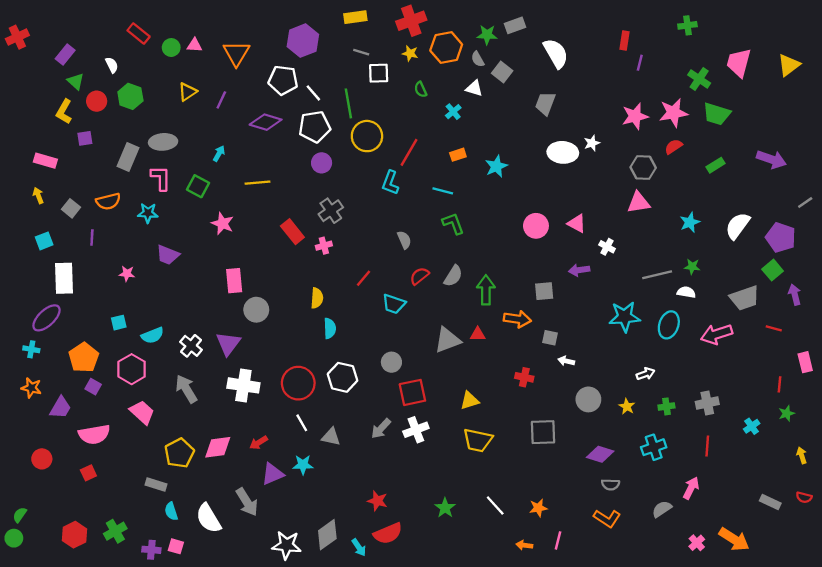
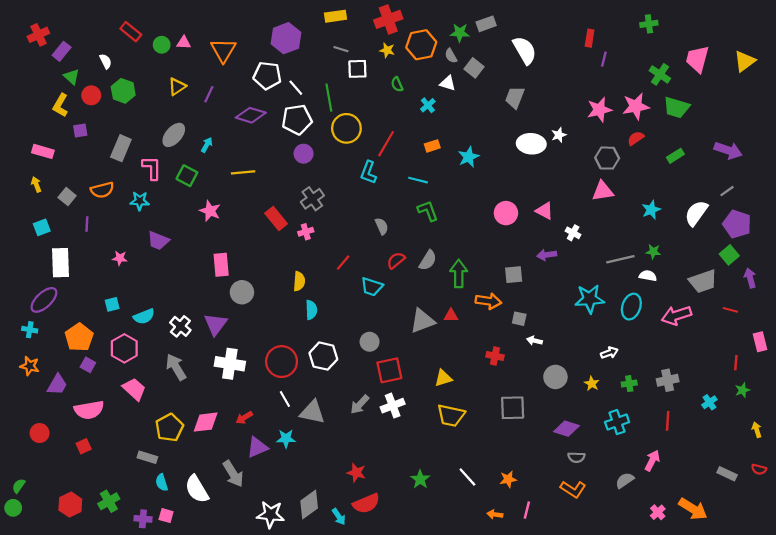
red cross: (17, 37) -> (38, 35), moved
gray ellipse: (163, 142) -> (174, 135), moved, turned -45
gray line: (805, 203) -> (727, 191), moved
gray triangle: (331, 437) -> (312, 412), size x1.4

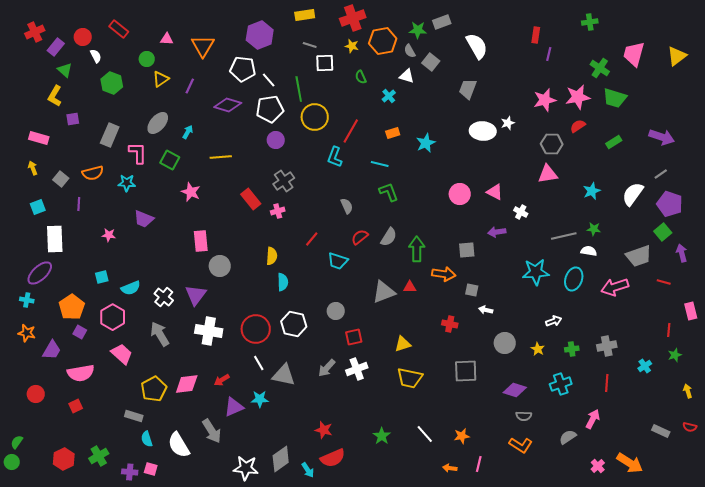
green circle: (162, 45) -> (147, 59), moved
red circle: (91, 95) -> (83, 37), moved
red square: (389, 370) -> (354, 337), size x0.7

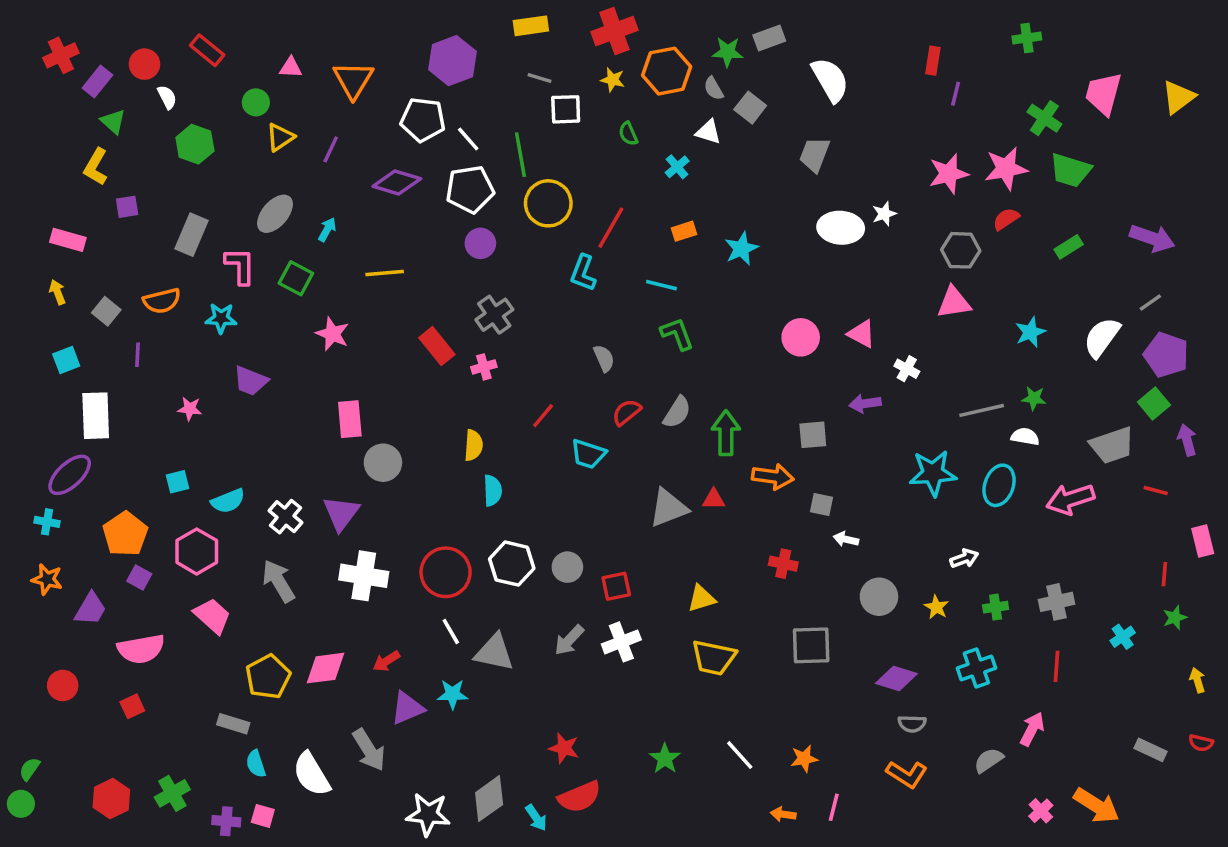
gray circle: (336, 311) -> (567, 567), moved

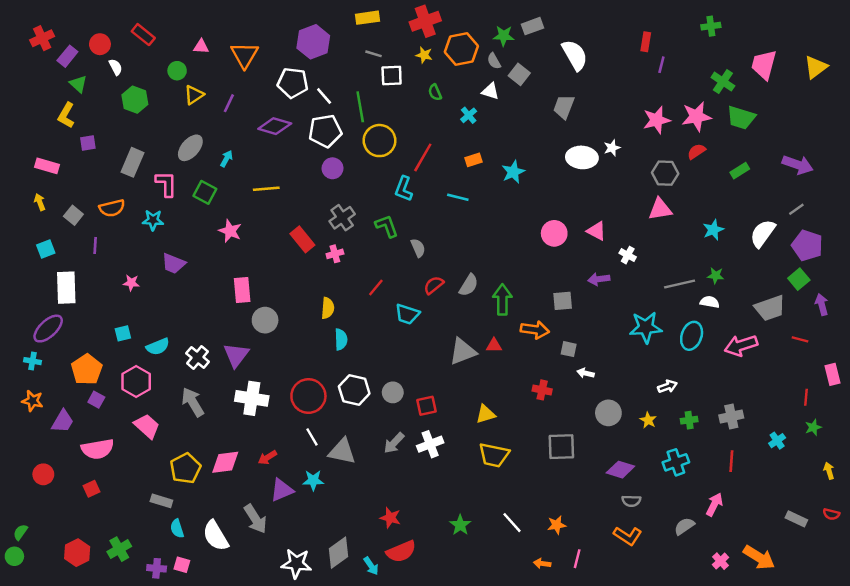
green L-shape: (677, 334) -> (387, 226), moved

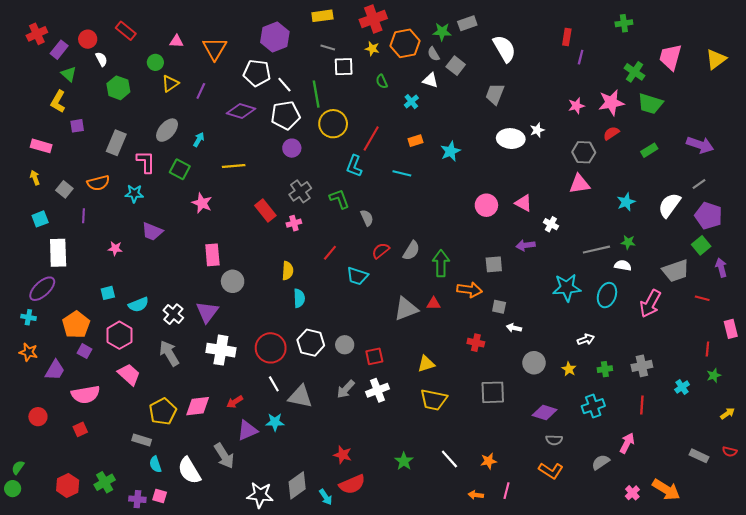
pink star: (657, 120) -> (576, 106), size x0.7
pink arrow: (741, 345) -> (650, 304), turned -44
yellow arrow: (829, 471) -> (728, 413), turned 72

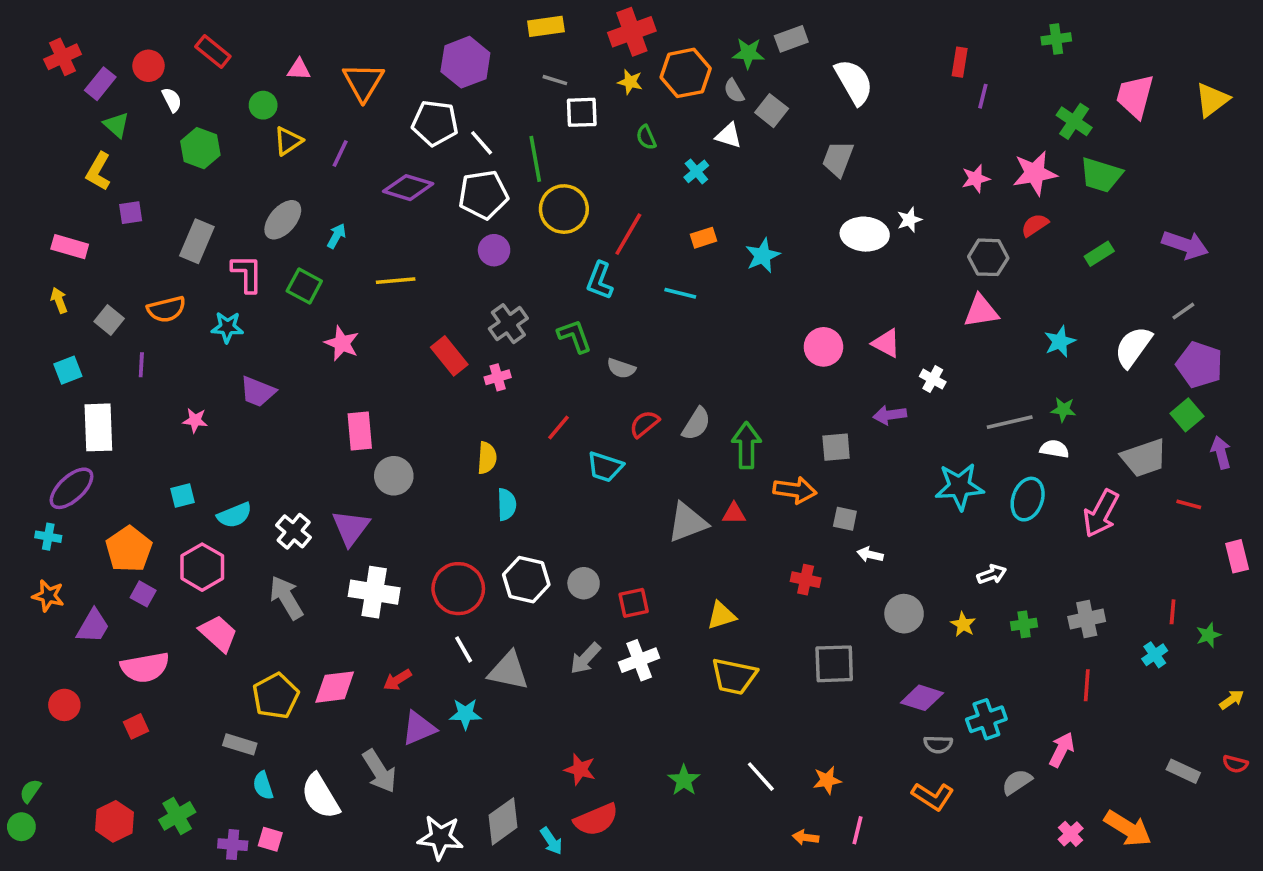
gray semicircle: (367, 218) -> (621, 368), turned 133
red line: (707, 349) -> (1173, 612), moved
cyan cross: (593, 406) -> (986, 719), moved

